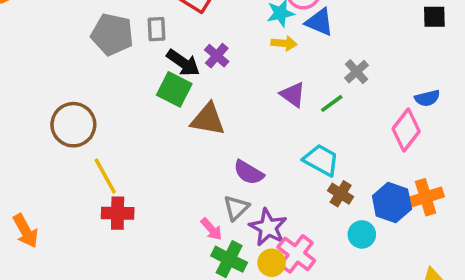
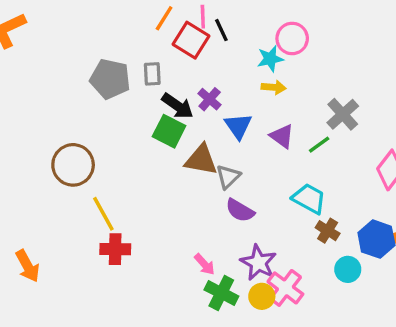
blue triangle: (319, 22) -> (238, 126), moved, turned 32
gray cross: (357, 72) -> (343, 114), size x1.4
gray triangle: (236, 208) -> (228, 177), moved

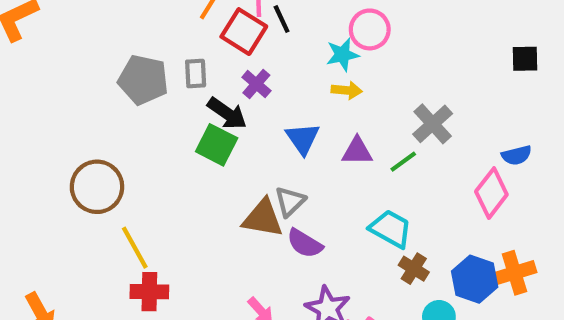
purple cross: (210, 99) -> (256, 84), moved
purple triangle: (282, 136) -> (357, 151), turned -36
brown triangle: (201, 160) -> (263, 218), moved

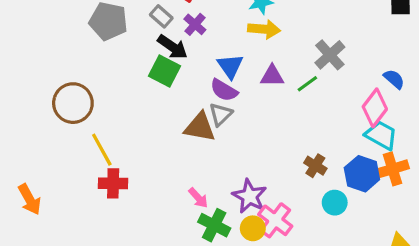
gray rectangle: (196, 73) -> (161, 16), moved, turned -45
yellow arrow: (347, 90) -> (264, 29), size x1.4
blue semicircle: (517, 155) -> (394, 79), turned -125
cyan trapezoid: (391, 229) -> (381, 135), moved
purple semicircle: (305, 243) -> (224, 90), moved

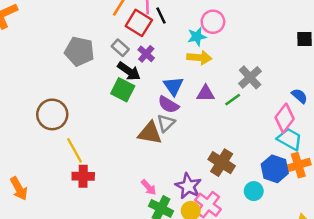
brown cross: (315, 166) -> (222, 163), moved, size x1.5

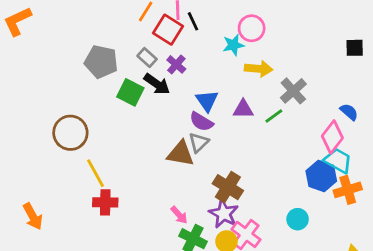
yellow arrow: (199, 58) -> (259, 69), moved
green square: (123, 90) -> (130, 92), moved
brown cross: (222, 163) -> (228, 187), moved
blue hexagon: (275, 169) -> (321, 176), moved

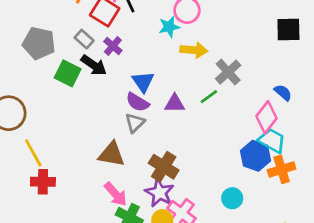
black square: (355, 48) -> (288, 30), size x1.4
purple triangle: (243, 109) -> (175, 104), moved
brown triangle: (180, 154) -> (112, 154), moved
pink arrow: (179, 215) -> (116, 194), size x1.4

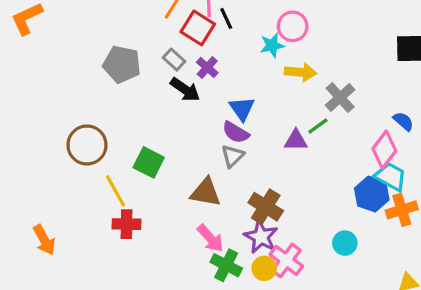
green square: (68, 73) -> (149, 162), moved
purple triangle: (175, 104) -> (296, 140), moved

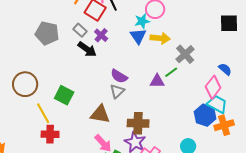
blue triangle: (242, 109) -> (138, 36), moved
brown cross: (266, 207) -> (138, 123), turned -30

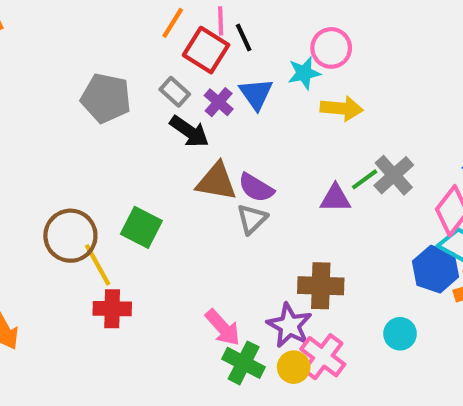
blue triangle: (138, 36) -> (256, 94), moved
gray cross: (185, 54) -> (394, 175), moved
brown circle: (25, 84) -> (70, 236), moved
brown triangle: (100, 114) -> (216, 181), moved
brown cross: (138, 123) -> (321, 286), moved

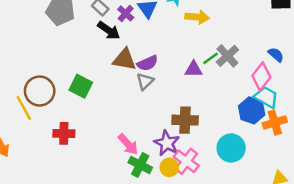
purple semicircle: (256, 188) -> (147, 63), turned -55
yellow line: (98, 265) -> (24, 108), moved
cyan circle: (400, 334) -> (231, 148), size x1.5

